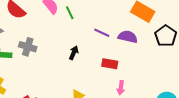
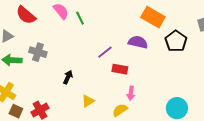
purple line: (102, 33) -> (105, 52), moved, turned -63
black arrow: (74, 53) -> (68, 77), moved

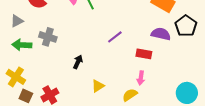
purple semicircle: (138, 42) -> (161, 34), moved
red rectangle: (120, 69) -> (144, 54), moved

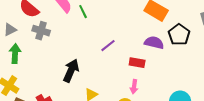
gray cross: (48, 37) -> (41, 31), moved
green arrow: (22, 45) -> (15, 54), turned 90
black arrow: (78, 62) -> (71, 71), size x1.6

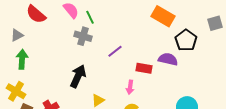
gray cross: (41, 31) -> (83, 36), moved
purple semicircle: (154, 43) -> (168, 59), moved
pink arrow: (134, 87) -> (130, 87), moved

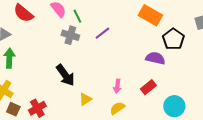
purple line: (115, 51) -> (102, 33), moved
red rectangle: (144, 68) -> (148, 87), moved, turned -49
black arrow: (78, 76) -> (65, 75), turned 120

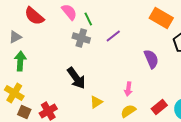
purple semicircle: (155, 58) -> (151, 59), moved, turned 54
red rectangle: (148, 87) -> (159, 107), moved

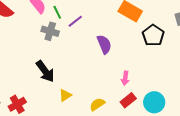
purple line: (113, 36) -> (75, 21), moved
purple semicircle: (151, 59) -> (104, 44), moved
pink arrow: (128, 89) -> (125, 78), moved

